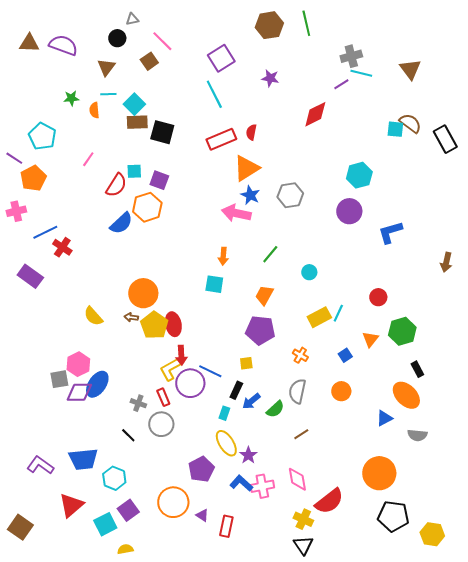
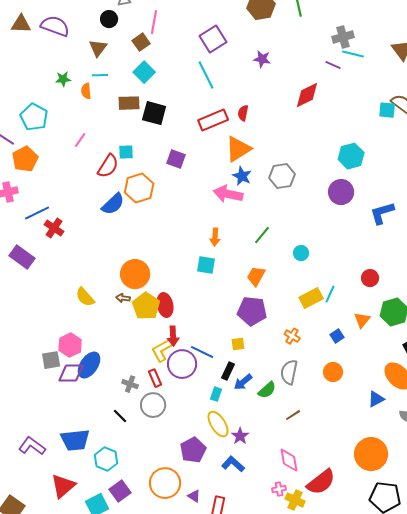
pink line: (162, 41) -> (154, 22), turned 55
purple line: (341, 84) -> (333, 65), turned 56
cyan square: (134, 104) -> (144, 72), moved
purple square: (159, 180) -> (176, 159), moved
pink cross: (262, 486) -> (279, 489), moved, size x0.6

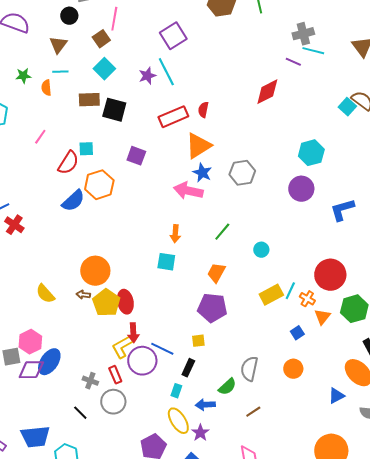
purple star: (262, 59) -> (147, 76), moved, turned -30
cyan square: (387, 110) -> (347, 107), turned 36
red circle: (370, 278) -> (330, 275), size x1.8
orange cross: (292, 336) -> (307, 299), moved
blue arrow: (243, 382) -> (205, 405), moved, turned 36

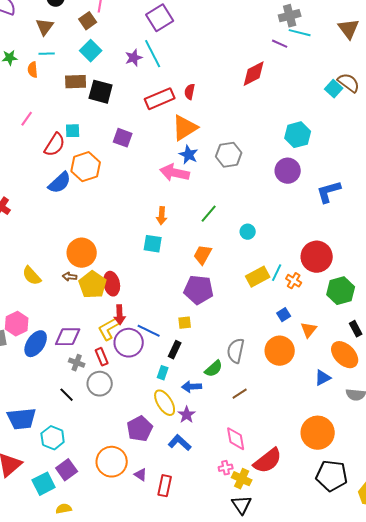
orange triangle: (322, 317) -> (309, 330), moved
orange circle: (293, 369) -> (280, 351), size x1.5
purple diamond: (31, 370) -> (68, 337), moved

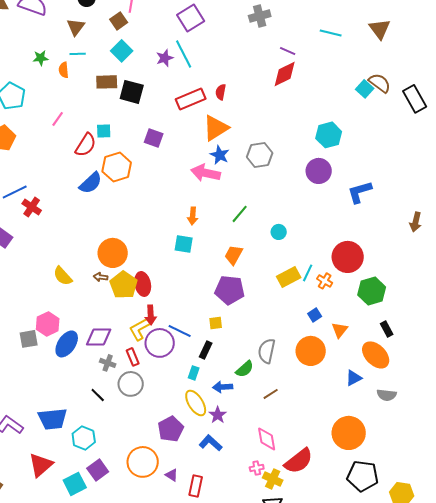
gray cross: (290, 16) -> (260, 16), moved
purple line: (280, 44) -> (288, 51), moved

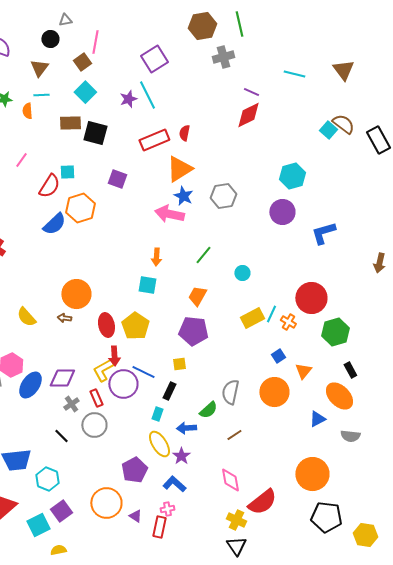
yellow pentagon: (124, 285) -> (135, 326), moved
gray cross: (108, 363) -> (71, 404), turned 35
pink cross: (257, 468) -> (167, 509), moved

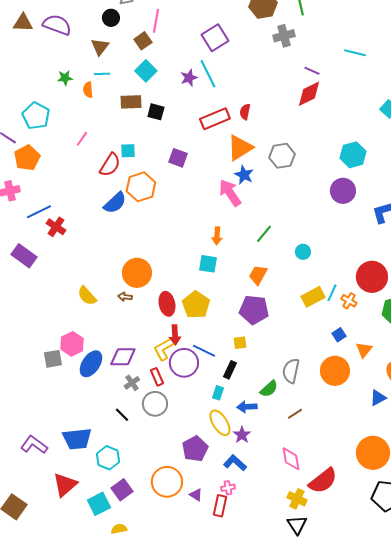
black square: (95, 133) -> (156, 112), size x0.7
gray hexagon: (223, 196) -> (282, 156), moved
pink arrow: (169, 214) -> (230, 193), turned 44

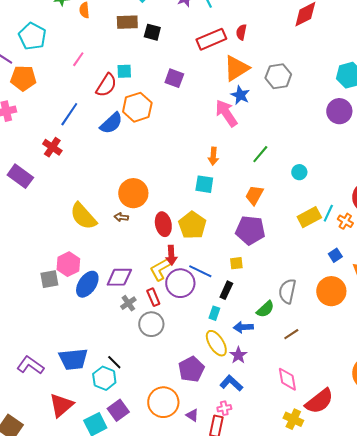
orange pentagon: (27, 158) -> (23, 78), turned 30
blue line: (39, 212) -> (69, 114), moved, turned -30
yellow semicircle: (87, 296) -> (83, 216), size x1.4
black line: (122, 415) -> (114, 362), moved

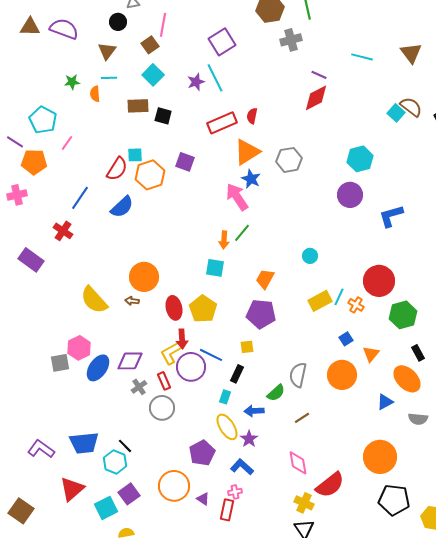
pink line: (78, 59) -> (67, 143), moved
orange hexagon: (137, 107) -> (150, 175), moved
green line: (260, 154) -> (242, 233), moved

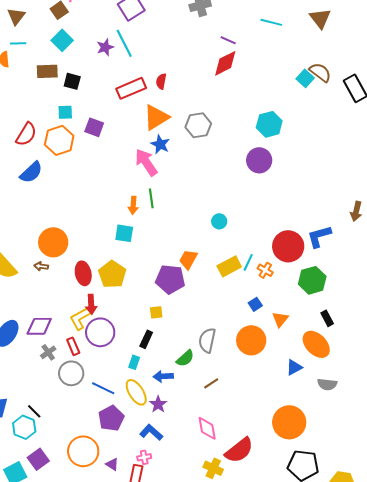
cyan square: (135, 155) -> (65, 112), moved
blue L-shape: (391, 216) -> (319, 236), moved
green line: (242, 233) -> (151, 198), turned -48
orange trapezoid: (265, 279) -> (188, 259), moved
blue line: (211, 355) -> (103, 388), moved

